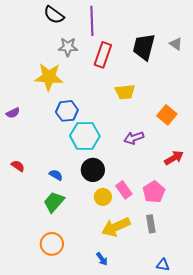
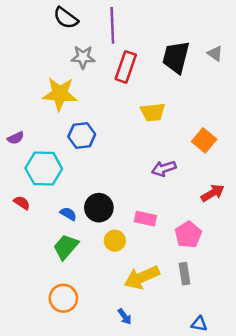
cyan hexagon: (85, 136) -> (44, 169), moved
black circle: (93, 170) -> (99, 208), moved
pink rectangle: (124, 190) -> (145, 219), moved, turned -42
yellow circle: (103, 197) -> (115, 241), moved

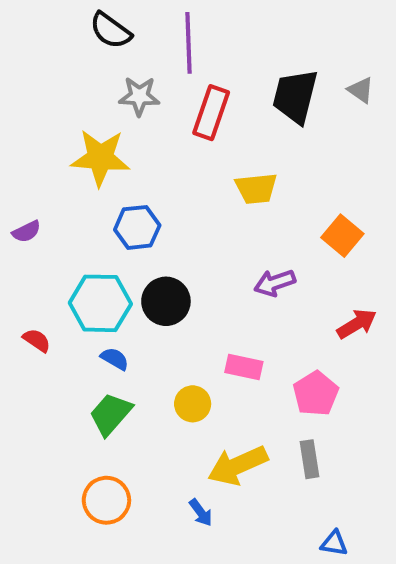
cyan hexagon: (44, 169) -> (100, 303), moved
black circle: (99, 208) -> (166, 301), moved
blue arrow: (125, 317) -> (201, 513), moved

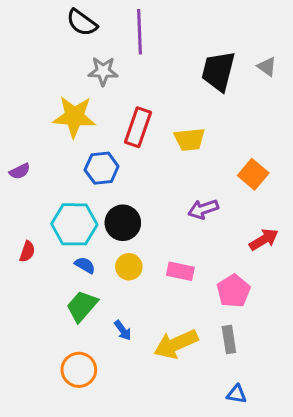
red rectangle: (211, 113) -> (138, 127), moved
red semicircle: (37, 340) -> (27, 252), turned 75
yellow circle: (193, 404) -> (129, 267), moved
blue arrow: (201, 513) -> (123, 330), moved
blue triangle: (334, 543) -> (237, 394), moved

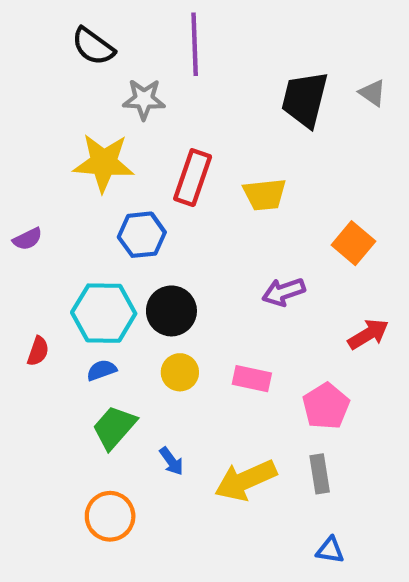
black semicircle: (82, 23) -> (93, 46), moved
blue semicircle: (85, 265) -> (102, 370), moved, turned -50

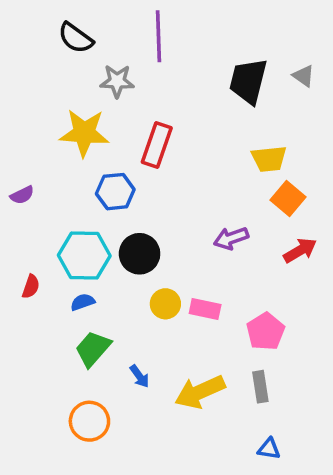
yellow trapezoid: (265, 194) -> (269, 159), moved
red arrow: (368, 334) -> (300, 250), moved
yellow circle: (180, 372) -> (165, 304), moved

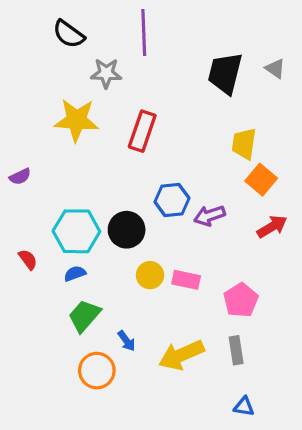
yellow trapezoid: (269, 159) -> (244, 144), turned 104
blue hexagon: (115, 192) -> (172, 200), moved
red semicircle: (31, 287) -> (28, 259), turned -55
orange circle: (89, 421) -> (97, 371), moved

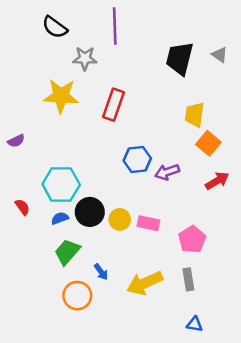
black circle: (127, 230) -> (90, 212), moved

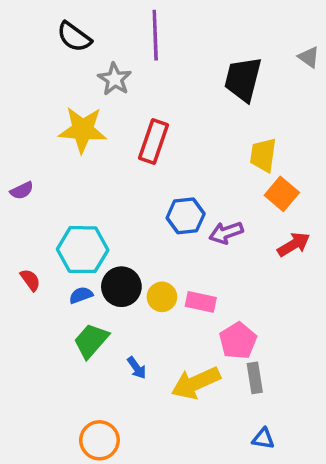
gray triangle: (220, 55) -> (309, 57), moved
gray star: (85, 58) -> (115, 79), turned 30
pink pentagon: (192, 239) -> (238, 341), moved
orange circle: (77, 296) -> (99, 440), moved

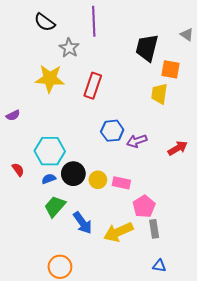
orange square: (282, 194) -> (171, 69), moved, turned -30
blue arrow: (137, 368) -> (83, 223), size x1.6

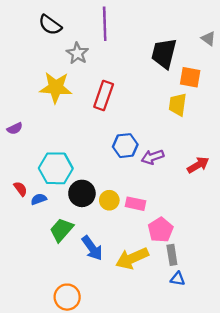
blue semicircle: (49, 179) -> (39, 199), moved
blue triangle: (159, 266) -> (178, 279), moved

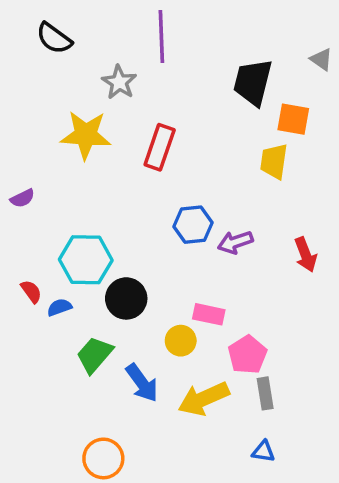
black semicircle: (50, 25) -> (54, 38), moved
red arrow: (198, 165) -> (306, 255), turned 100
yellow circle: (109, 200) -> (181, 341), moved
blue triangle: (178, 279) -> (263, 451), moved

